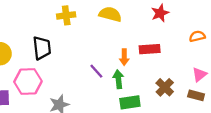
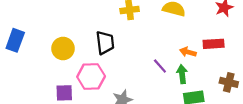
orange arrow: (124, 57) -> (188, 52), turned 105
brown cross: (165, 87) -> (229, 82), turned -30

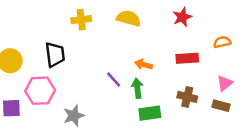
red rectangle: (214, 44) -> (187, 58), moved

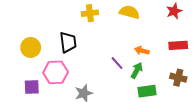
green arrow: (137, 88) -> (137, 70), turned 35

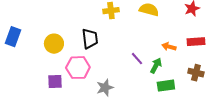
orange arrow: (142, 51) -> (169, 47), moved

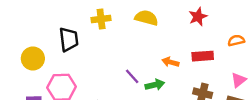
black trapezoid: (90, 39) -> (69, 39), moved
green arrow: (156, 66) -> (155, 85), turned 49

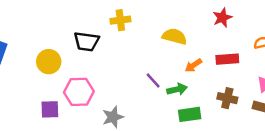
yellow semicircle: (146, 18) -> (175, 36), moved
black trapezoid: (69, 39) -> (86, 42), turned 105
orange arrow: (170, 62) -> (193, 65), turned -49

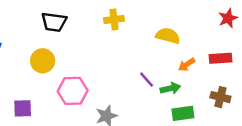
red star: (222, 18) -> (228, 18), moved
black trapezoid: (86, 42) -> (54, 22), moved
purple square: (50, 109) -> (23, 108), moved

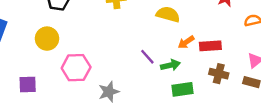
red rectangle: (220, 58) -> (210, 46), moved

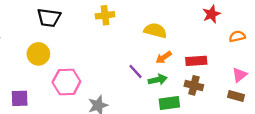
orange arrow: (186, 42) -> (164, 57), moved
brown cross: (219, 74) -> (194, 85), moved

